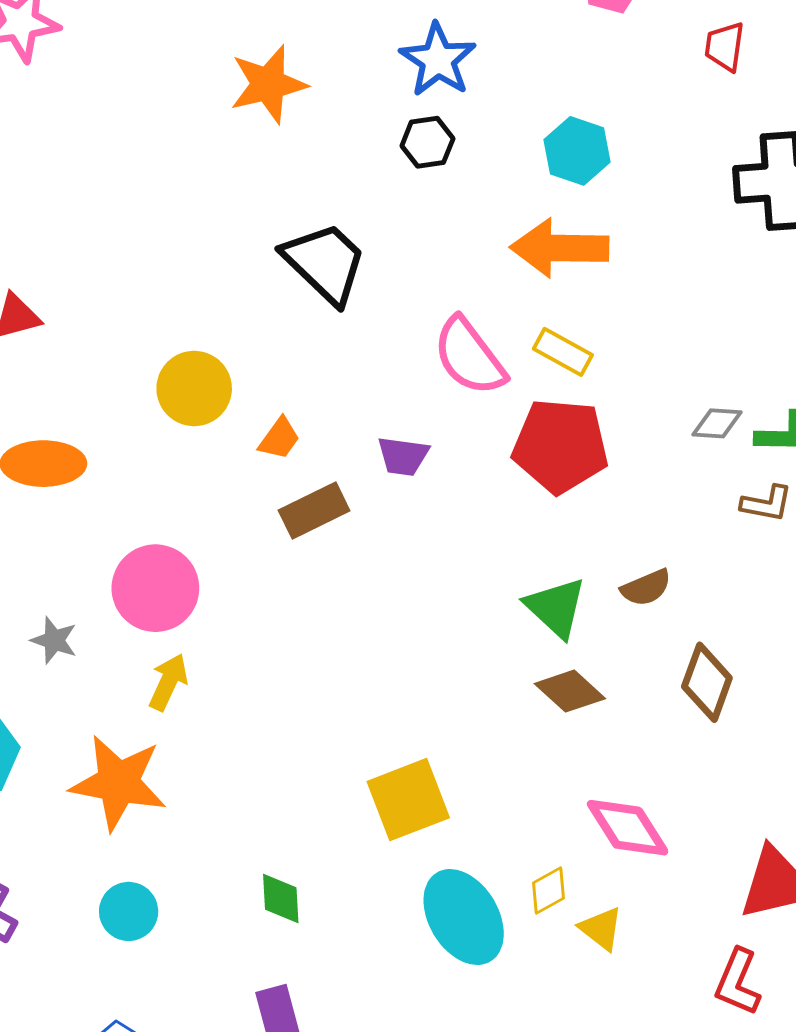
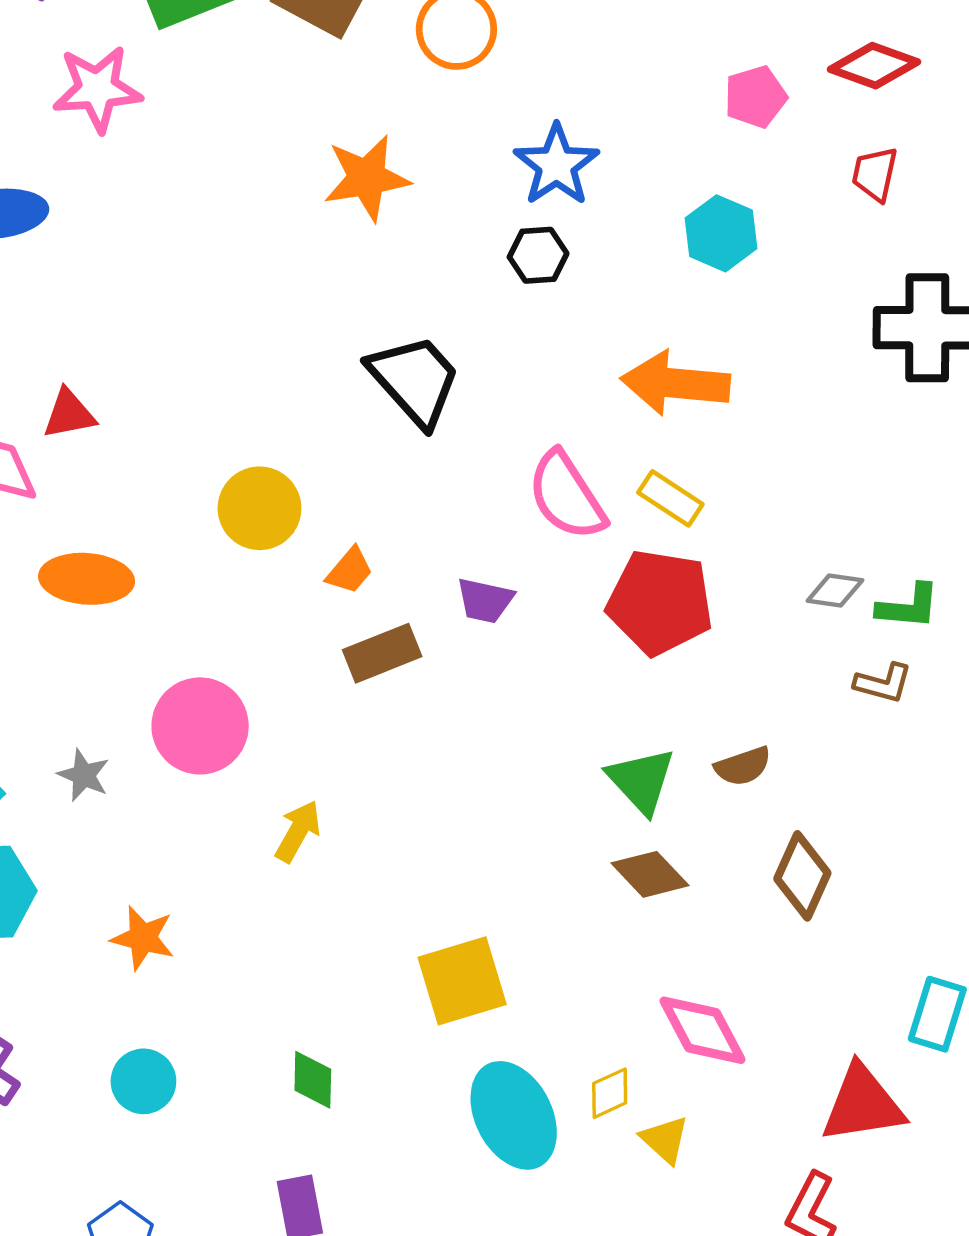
cyan hexagon: (577, 151) -> (721, 233), moved
yellow arrow: (168, 682) -> (298, 831), moved
orange star: (118, 783) -> (143, 938), size x0.6

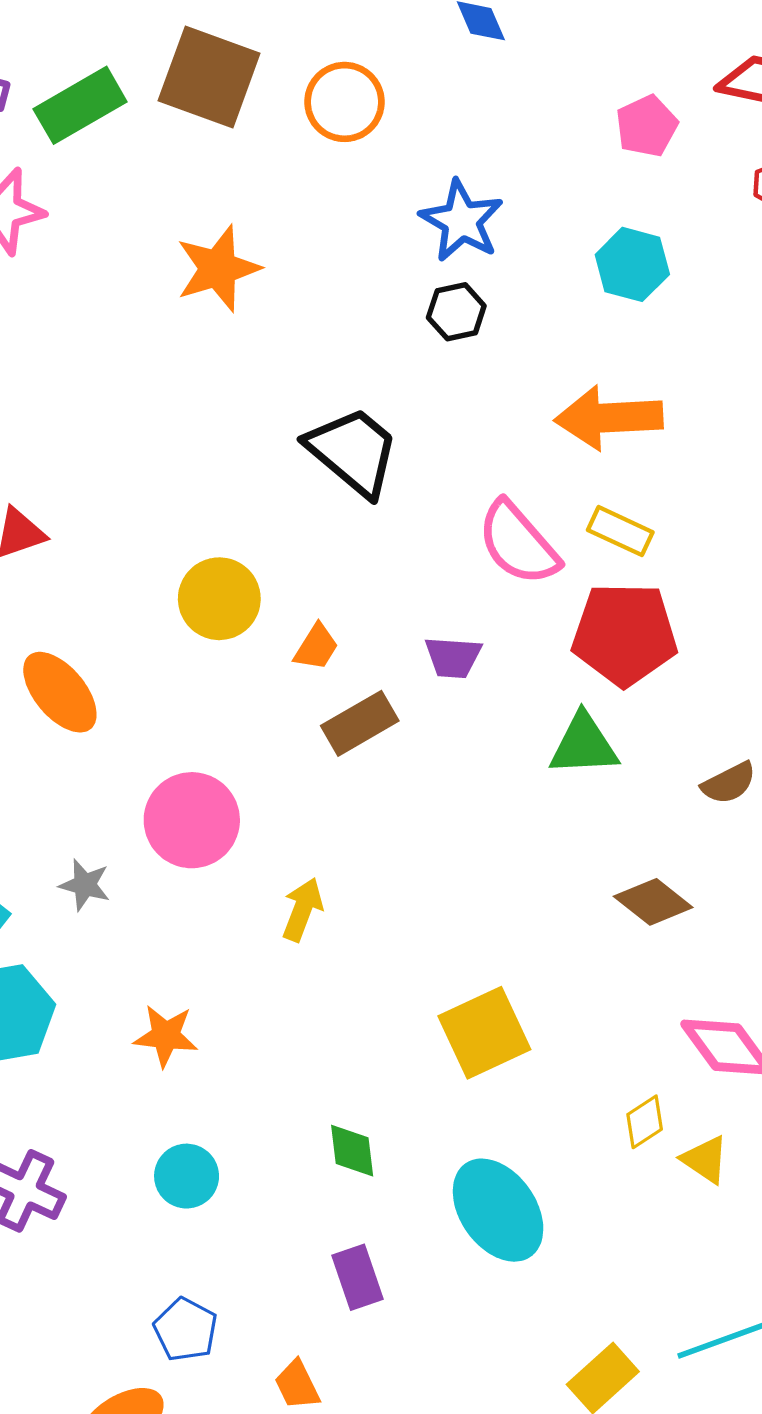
orange star: (367, 178) -> (218, 269), moved
orange ellipse: (87, 579) -> (60, 692), turned 54
green triangle: (641, 781) -> (584, 745), moved, turned -42
cyan ellipse: (514, 1115) -> (498, 1210), moved

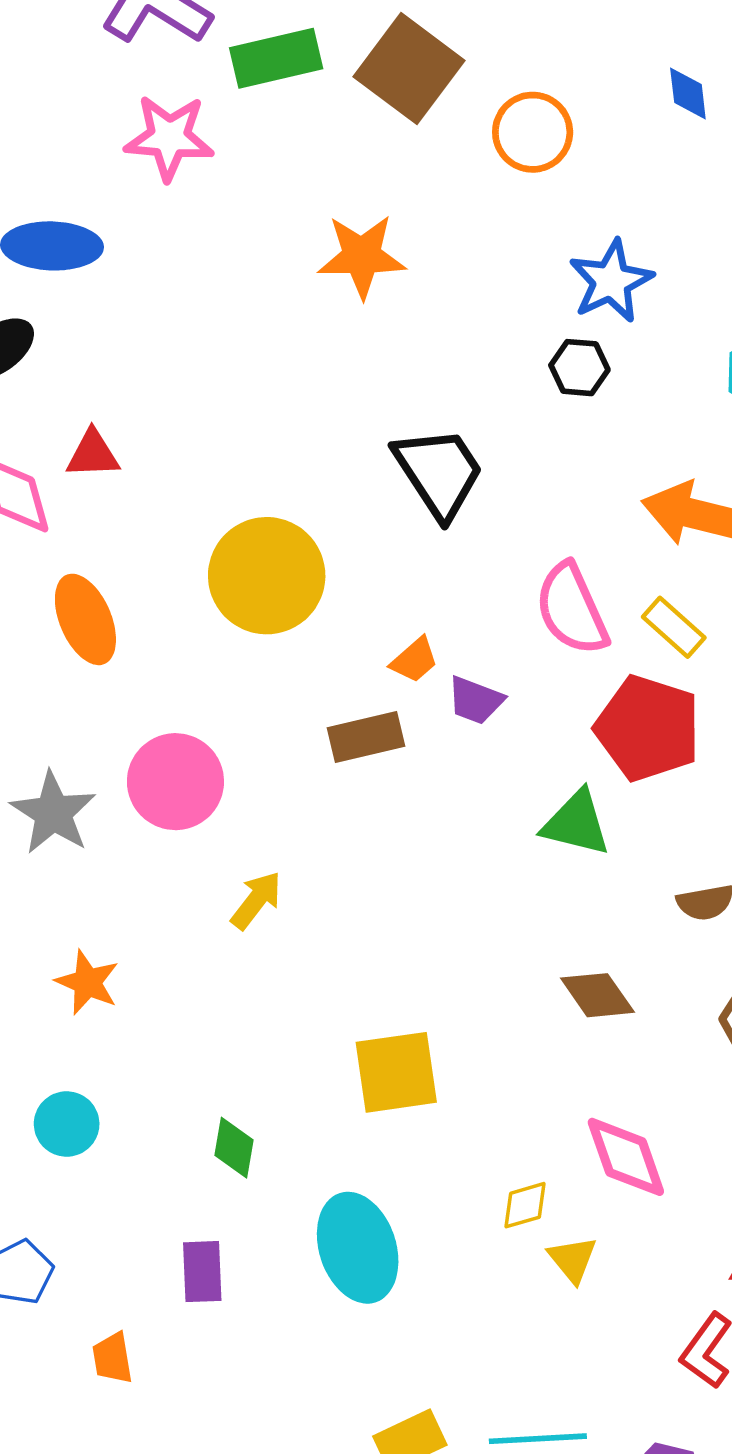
yellow circle: (219, 599) -> (267, 576), size x1.4
orange trapezoid: (316, 647) -> (414, 660), moved
gray star: (85, 885) -> (53, 813), size x1.6

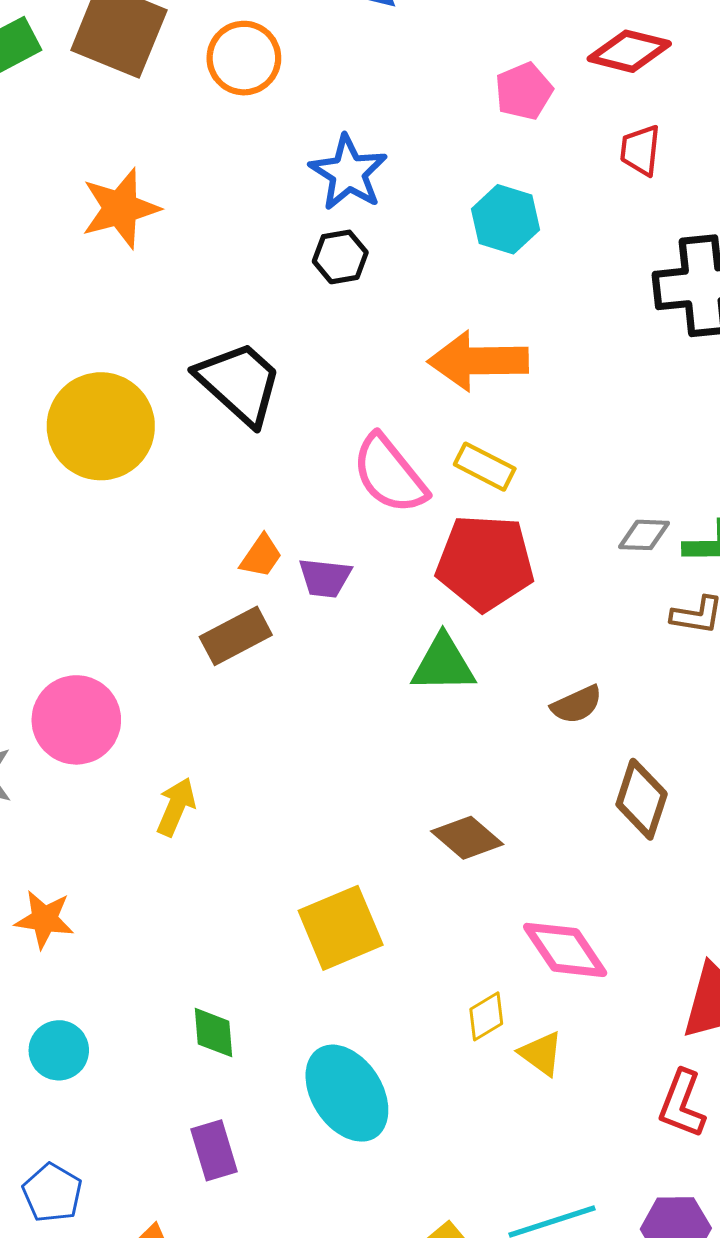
yellow circle: (267, 576) -> (101, 426), moved
brown diamond: (597, 995) -> (467, 838), moved

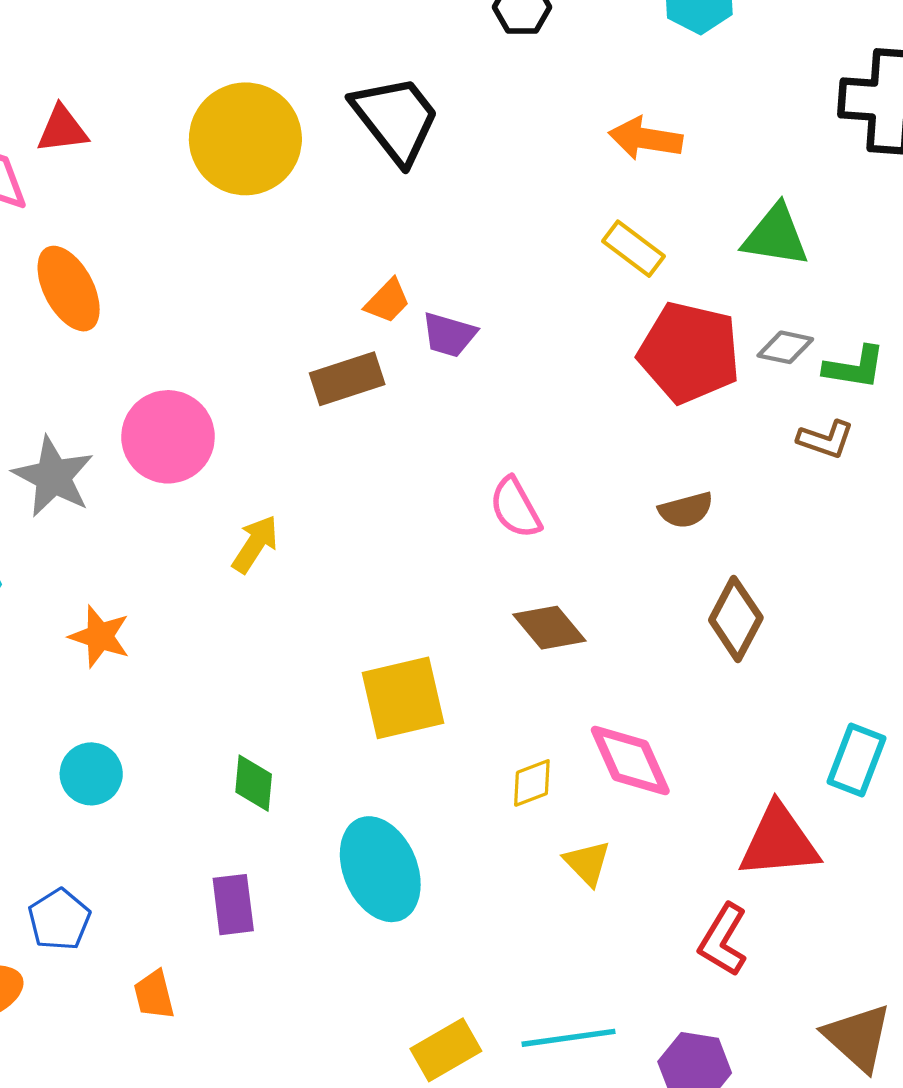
orange arrow: (478, 361) -> (646, 139), size x0.7
pink semicircle: (389, 474) -> (515, 508), moved, size x0.7
red pentagon: (485, 563) -> (689, 353), moved
green triangle: (443, 664) -> (776, 236), moved
yellow diamond: (486, 1016) -> (532, 783), moved

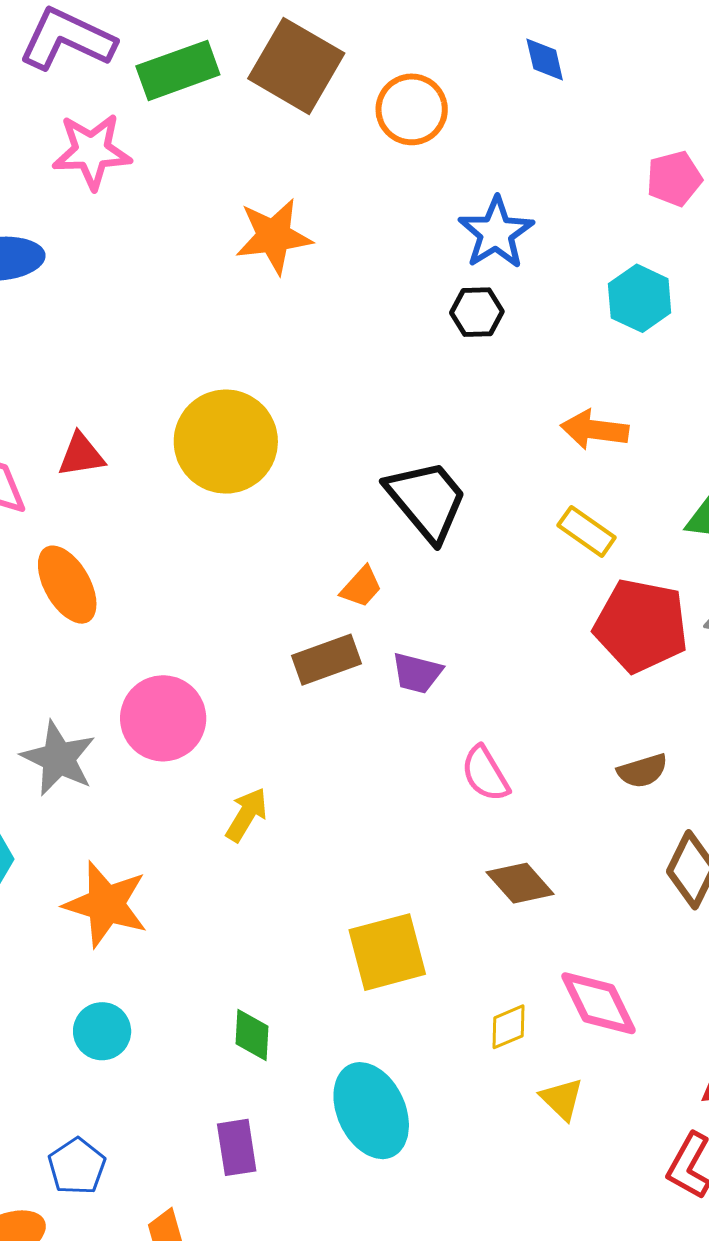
black trapezoid: (396, 119) -> (427, 500), moved
red triangle: (62, 129) -> (81, 455), moved
purple trapezoid: (449, 335) -> (417, 673), moved
orange star: (100, 636) -> (106, 904), size x1.5

